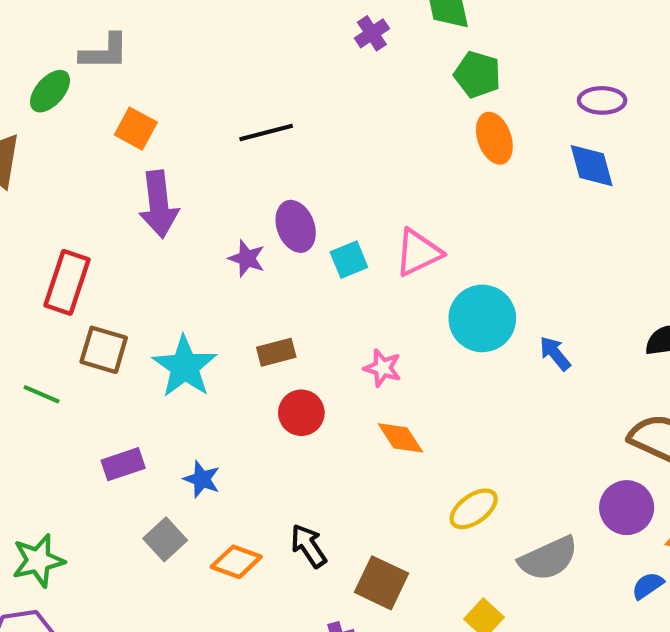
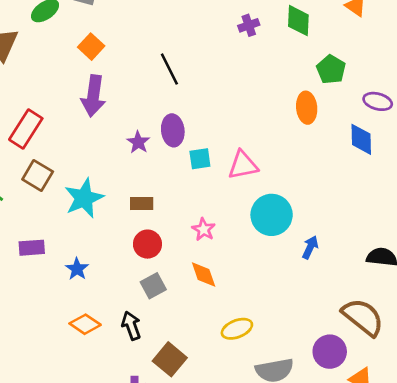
green pentagon: (477, 75) -> (331, 69), moved
black line: (266, 132) -> (169, 69), turned 64
blue arrow: (555, 353) -> (310, 247), turned 50
gray square: (165, 539) -> (153, 286), moved

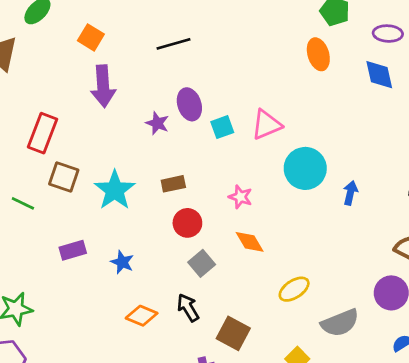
black line: (169, 69) -> (173, 44), turned -68

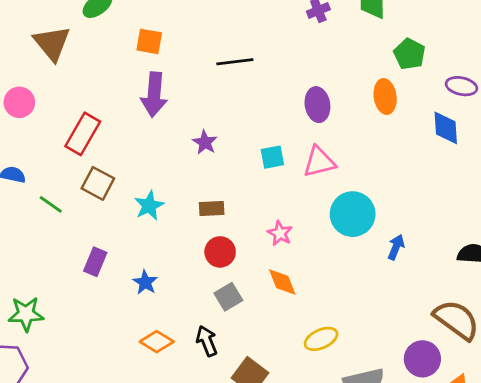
orange square: (91, 37) -> (149, 41), turned -30
purple ellipse: (189, 104) -> (317, 105), moved
cyan star: (115, 190) -> (149, 206), size x0.7
purple rectangle: (73, 250) -> (95, 262), turned -60

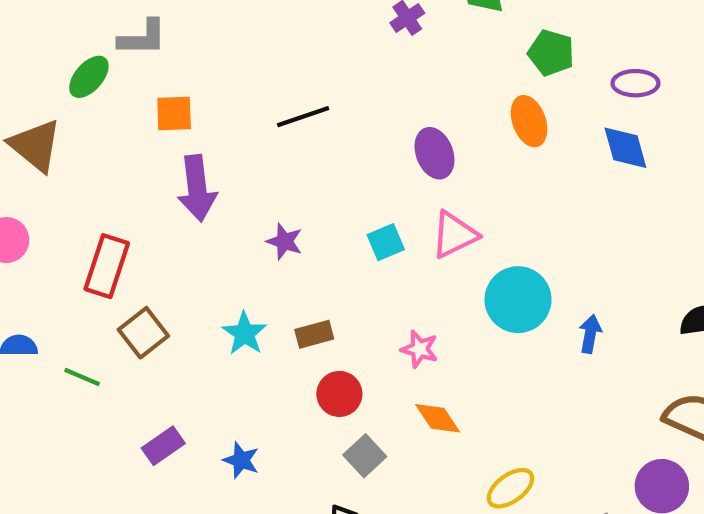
brown square: (98, 183) -> (143, 333), turned 36
cyan star: (149, 206) -> (245, 333), moved
purple rectangle: (95, 262) -> (163, 446), turned 44

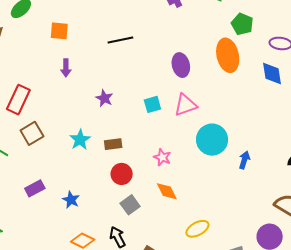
orange ellipse: (529, 121) -> (228, 55), size x1.4
purple arrow: (197, 188) -> (66, 68), size x0.6

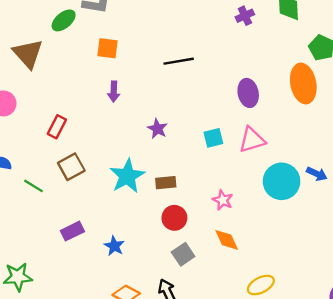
red rectangle: (18, 100) -> (57, 127), size x0.7
cyan star: (80, 140) -> (127, 176), size x1.4
blue arrow: (244, 160) -> (317, 174), moved, turned 96

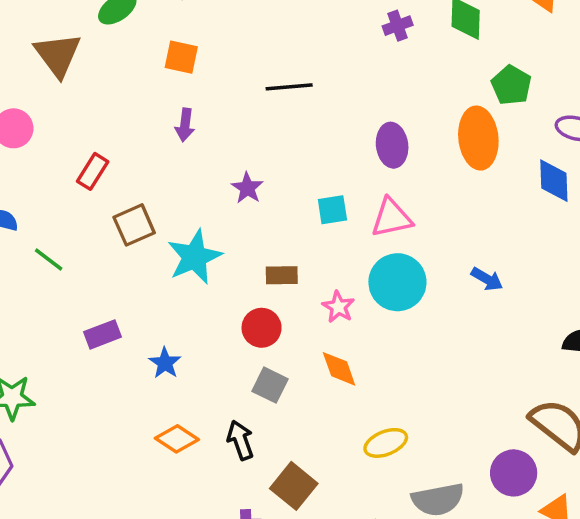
brown square: (71, 167) -> (134, 225), moved
cyan circle: (282, 181) -> (397, 282), moved
brown rectangle: (166, 183) -> (282, 275), moved
gray square: (183, 254) -> (270, 385), turned -35

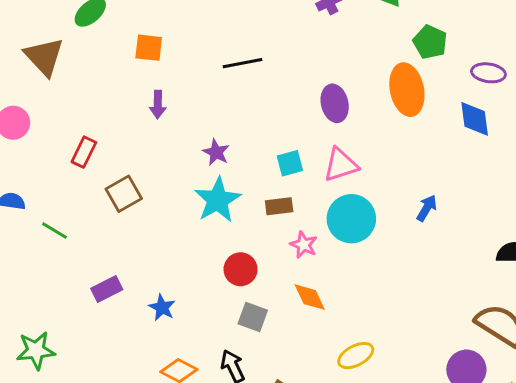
cyan star: (194, 257) -> (218, 200), moved
brown rectangle: (282, 275) -> (279, 206), moved
blue arrow: (487, 279) -> (427, 208), turned -84

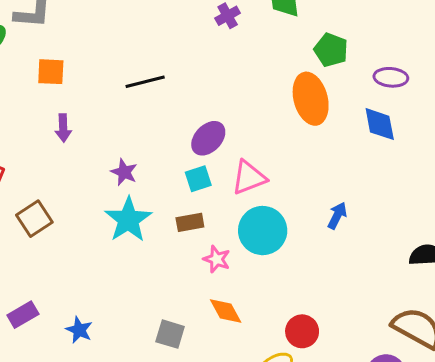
purple ellipse: (335, 103) -> (208, 138), moved, turned 60
red circle: (241, 269) -> (302, 331), moved

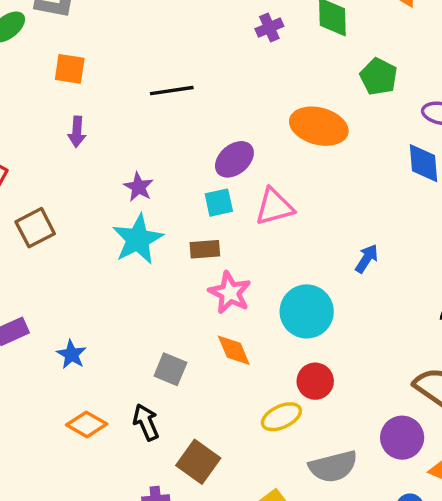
orange ellipse: (311, 99) -> (319, 126), moved, turned -66
cyan circle: (263, 231) -> (307, 311), moved
pink star: (217, 259) -> (230, 293), size x1.4

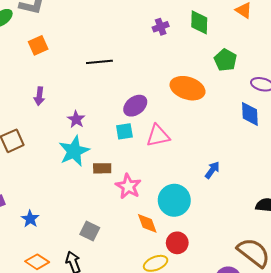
orange square: (70, 69) -> (38, 45), turned -36
purple arrow: (77, 132) -> (39, 96), moved
brown rectangle: (205, 249) -> (102, 168), moved
orange diamond: (234, 350) -> (147, 223), moved

